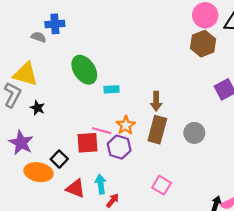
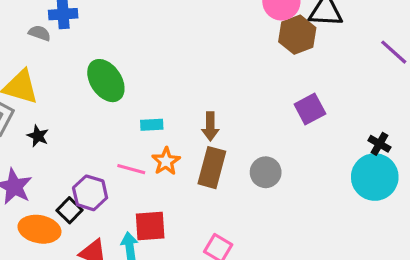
brown hexagon: (203, 44) -> (297, 35), moved
cyan rectangle: (112, 89) -> (152, 125), moved
red square: (88, 143) -> (150, 226), moved
purple hexagon: (119, 147) -> (90, 193), moved

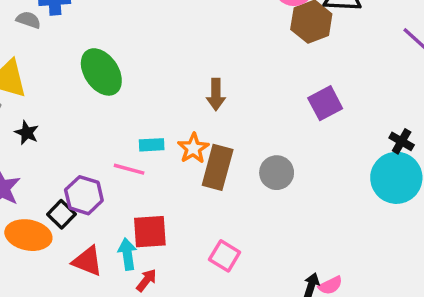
cyan rectangle: (152, 125) -> (152, 145), moved
brown arrow: (210, 126) -> (216, 95), moved
orange star: (166, 161) -> (193, 148), moved

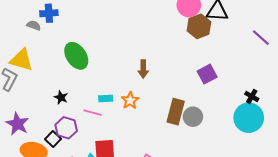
black star: (27, 133) -> (61, 97), moved
brown rectangle: (218, 167) -> (176, 112), moved
gray circle: (277, 173) -> (193, 117), moved

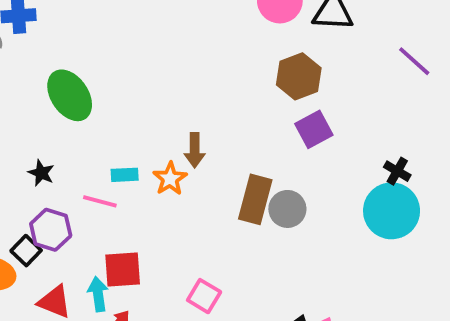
brown hexagon: (199, 26) -> (299, 76), moved
brown arrow: (143, 69) -> (195, 150), moved

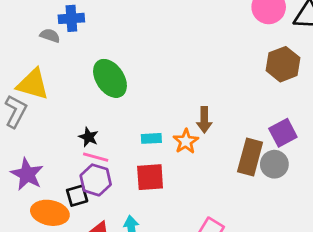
purple square: (314, 129) -> (283, 133), moved
pink line: (100, 201) -> (96, 157), moved
black square: (26, 251) -> (77, 196), turned 30
red square: (123, 270) -> (150, 177), moved

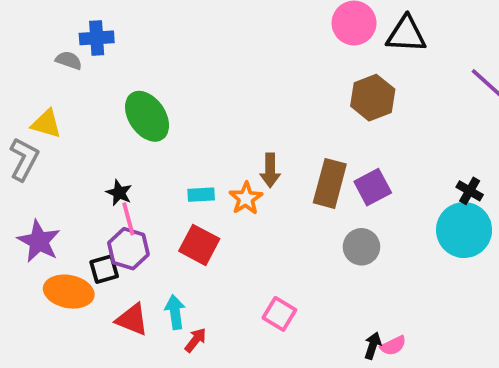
yellow triangle: (33, 84) -> (46, 124), size x0.7
pink line: (96, 157) -> (128, 219), turned 60
brown rectangle: (250, 157) -> (330, 183), moved
gray circle: (274, 164) -> (361, 247), moved
red square: (150, 177) -> (199, 245), turned 32

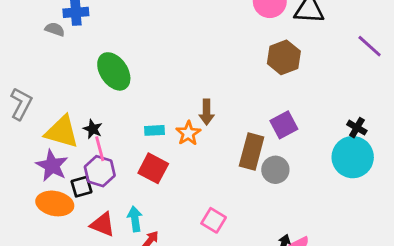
yellow triangle: (46, 124) -> (62, 132), moved, size x1.5
brown rectangle: (330, 183) -> (252, 151), moved
purple star: (39, 241) -> (52, 166), moved

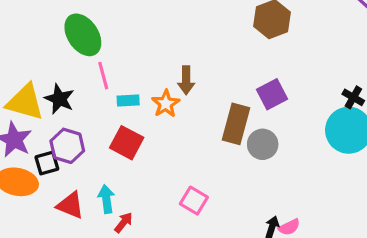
black star: (93, 129) -> (59, 99), size x1.4
pink line: (100, 149) -> (103, 76), moved

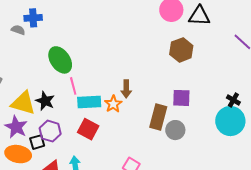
purple square: (272, 94) -> (181, 98), turned 30
cyan rectangle: (128, 101) -> (89, 102), size x1.6

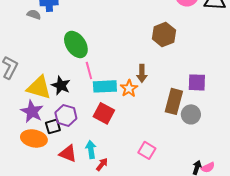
brown hexagon: (181, 50) -> (164, 34), moved

